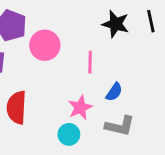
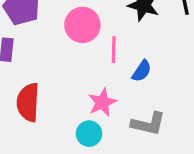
pink circle: (45, 45) -> (82, 25), moved
blue semicircle: (114, 92) -> (142, 71), moved

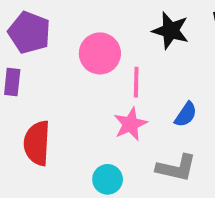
blue semicircle: (142, 71) -> (186, 114), moved
pink star: (102, 102) -> (130, 124), moved

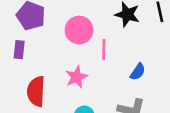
pink star: (130, 124) -> (76, 77), moved

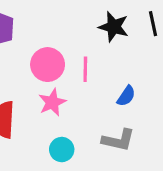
pink circle: (79, 30) -> (48, 65), moved

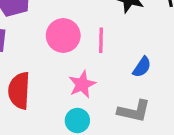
pink star: (52, 102) -> (82, 84), moved

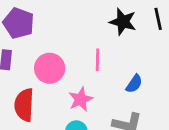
pink circle: (63, 36) -> (50, 68), moved

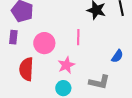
blue semicircle: (134, 84) -> (117, 56), moved

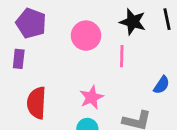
pink line: (78, 37) -> (122, 56), moved
pink circle: (44, 43) -> (86, 36), moved

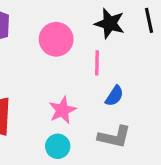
blue semicircle: (162, 85) -> (114, 96), moved

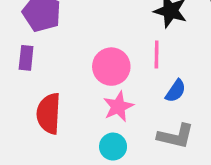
pink circle: (56, 39) -> (111, 67), moved

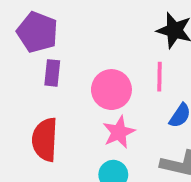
purple rectangle: (26, 58) -> (52, 73), moved

